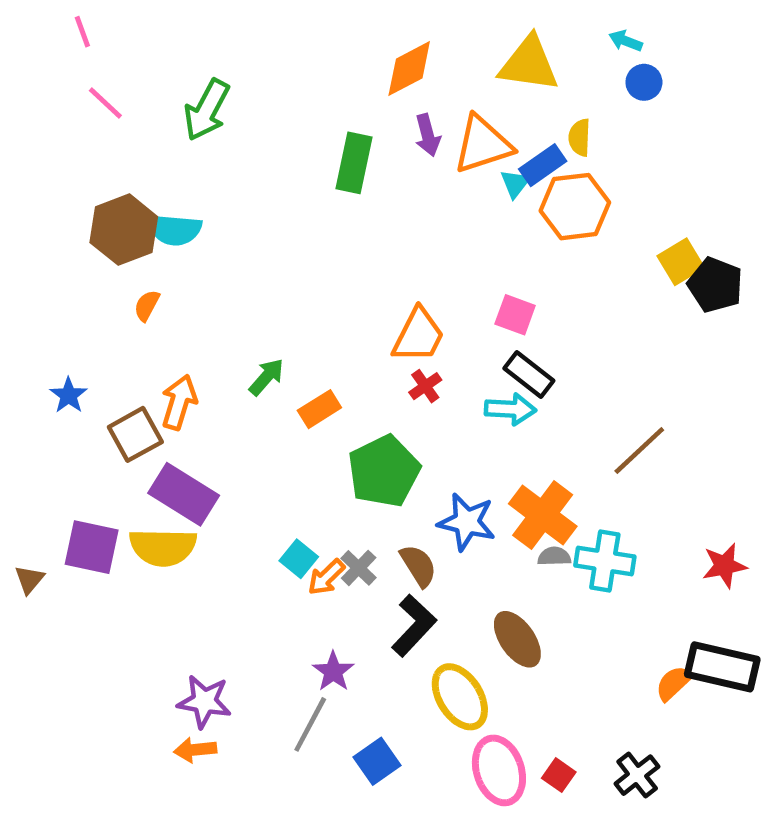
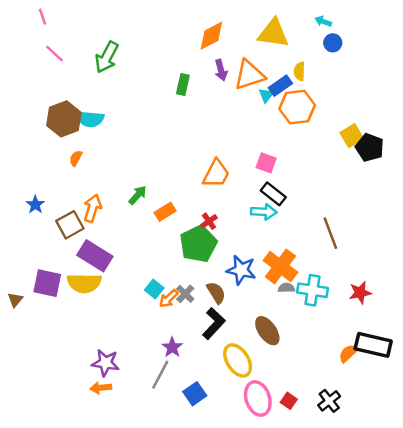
green rectangle: (354, 163) -> (183, 84), size x0.7
red cross: (425, 386) -> (209, 221), moved
brown line: (639, 451) -> (330, 233), turned -68
red star: (725, 566) -> (360, 293), moved

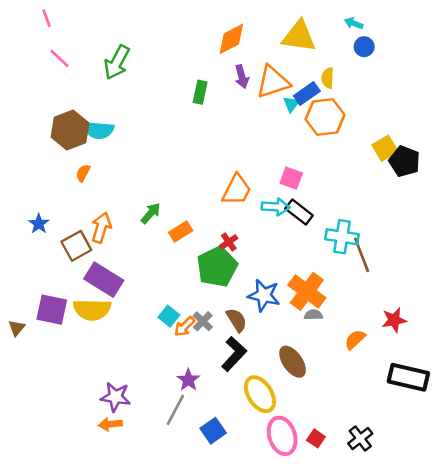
cyan arrow: (264, 212) -> (276, 207), moved
cyan cross: (313, 290) -> (342, 237), moved
orange semicircle: (348, 353) -> (355, 340), moved

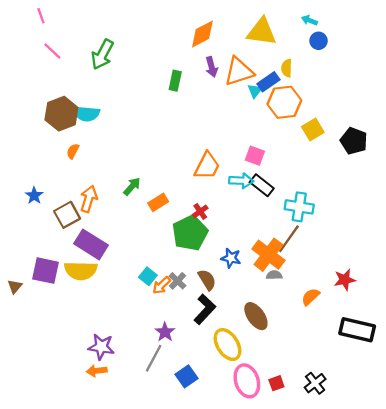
yellow square: (385, 148) -> (313, 130), moved
brown line: (362, 255) -> (289, 239), moved, turned 56
blue star: (264, 295) -> (231, 258), size x0.7
red square: (316, 438) -> (276, 383), turned 35

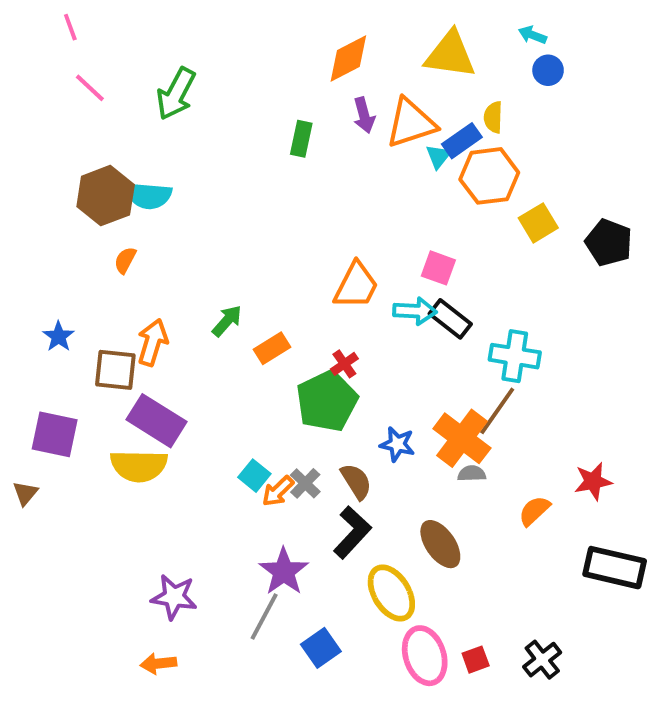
brown square: (67, 215) -> (115, 370), turned 35
purple square: (45, 271) -> (55, 434), moved
purple star: (165, 332) -> (284, 571), size x1.4
orange arrow: (97, 371) -> (158, 663), moved

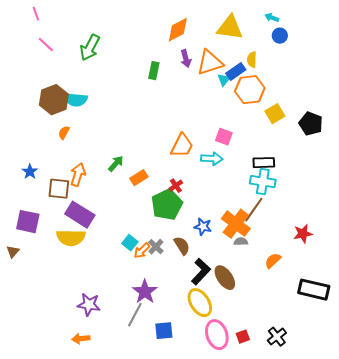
black rectangle: (450, 319) -> (264, 163), moved, turned -40
red star: (593, 481) -> (303, 234), moved
black L-shape: (352, 532) -> (201, 272), moved
blue square: (321, 648) -> (164, 331), turned 30

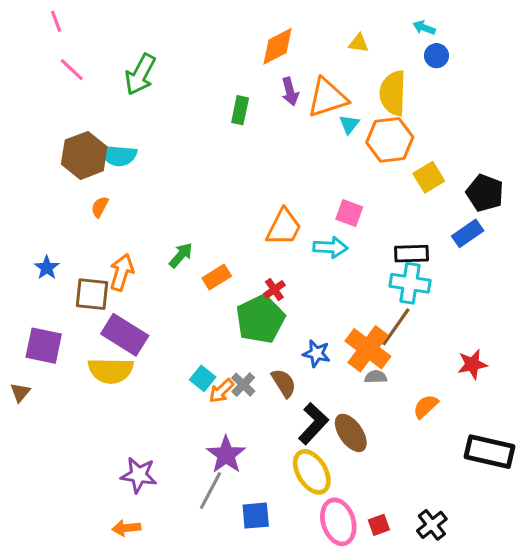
yellow triangle: (230, 28) -> (359, 43), size x0.5
yellow semicircle: (252, 60) -> (393, 93), size x1.8
blue rectangle: (236, 72) -> (468, 233), moved

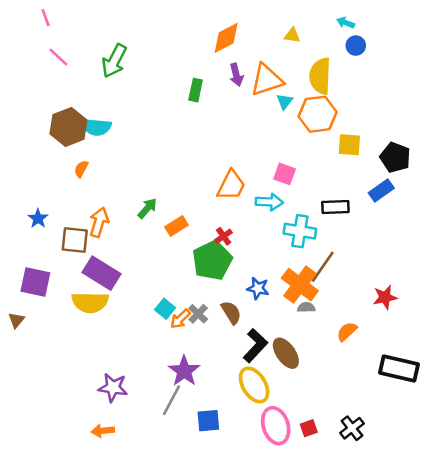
yellow square: (429, 177) -> (349, 145), turned 35
cyan cross: (410, 283) -> (300, 231), moved

